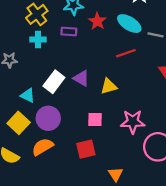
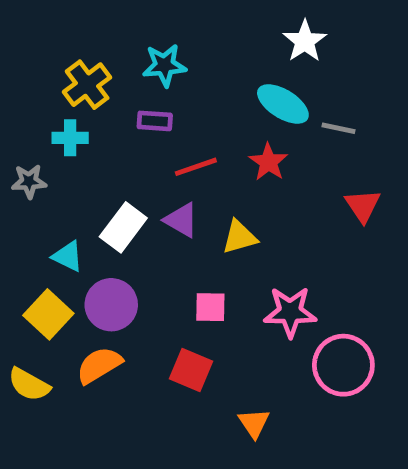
red star: (97, 21) -> (268, 162), moved
cyan cross: (38, 40) -> (70, 138), moved
red line: (126, 53) -> (196, 167), moved
red square: (86, 149) -> (191, 370), turned 36

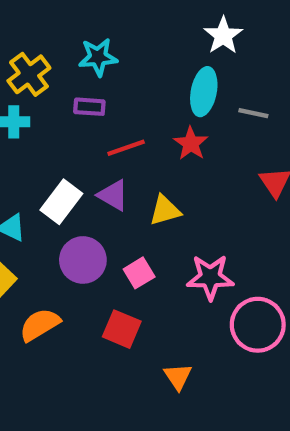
cyan ellipse: (283, 104) -> (204, 92), turned 69
purple circle: (111, 305) -> (83, 260), moved
pink square: (210, 307) -> (139, 273), turned -32

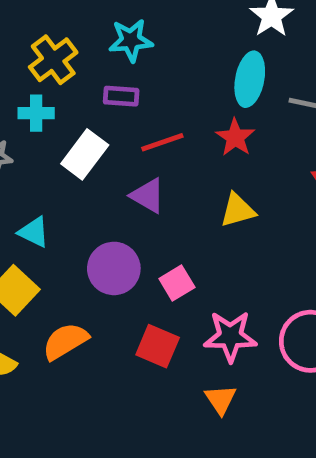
white rectangle: (61, 202) -> (85, 154), moved
yellow triangle: (165, 210) -> (238, 210), moved
pink star: (210, 277) -> (230, 336), moved

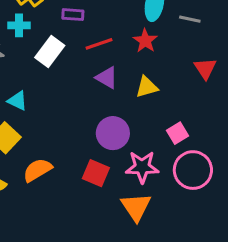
purple triangle: (148, 196) -> (107, 78), moved
purple circle: (114, 268) -> (113, 133), moved
pink square: (177, 283) -> (178, 133), moved
orange triangle: (221, 400) -> (136, 207), size x1.5

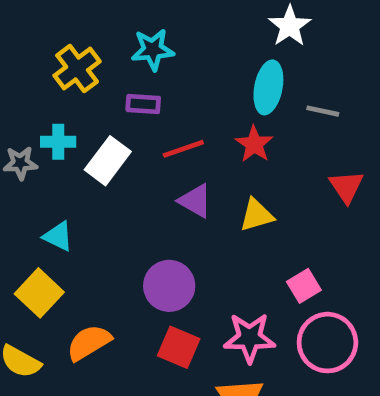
cyan cross: (19, 25) -> (58, 142), moved
purple circle: (113, 133) -> (169, 286), moved

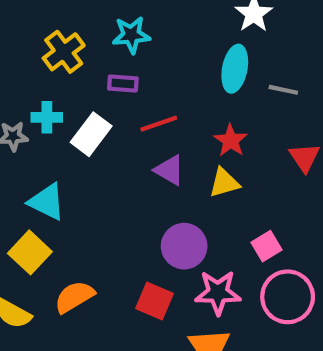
red star: (254, 144) -> (231, 141), moved
cyan triangle: (58, 236) -> (47, 202), size x1.4
purple circle: (169, 286) -> (184, 246), moved

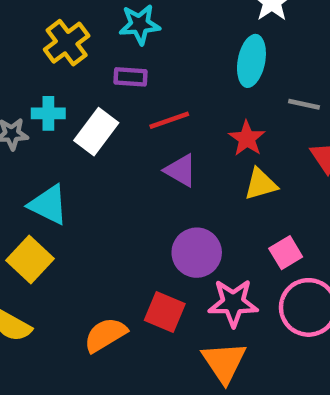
gray line: (283, 90) -> (304, 104), moved
yellow triangle: (224, 183) -> (261, 184), moved
orange semicircle: (74, 297) -> (105, 335), moved

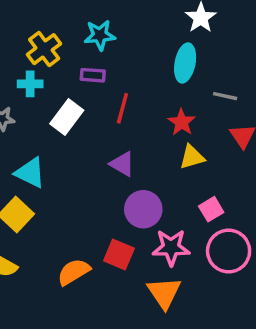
cyan cross: (48, 113) -> (30, 84), moved
red line: (169, 120) -> (122, 108), turned -56
purple triangle: (181, 170) -> (122, 164), moved

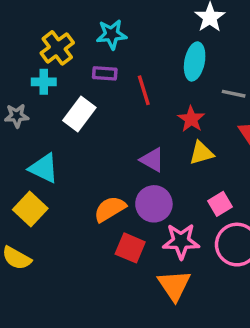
red line: (122, 108) -> (144, 90), moved, turned -32
purple triangle: (122, 164) -> (152, 160), moved
orange semicircle: (74, 272) -> (110, 209), moved

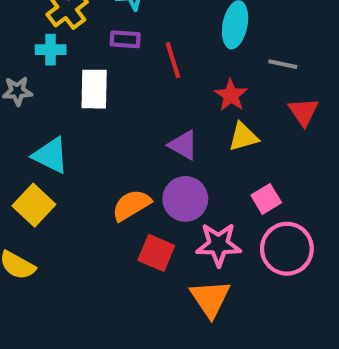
white rectangle: (79, 114) -> (94, 89), turned -36

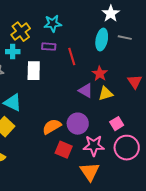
gray line: (283, 64) -> (125, 38), moved
purple triangle: (183, 145) -> (86, 91), moved

